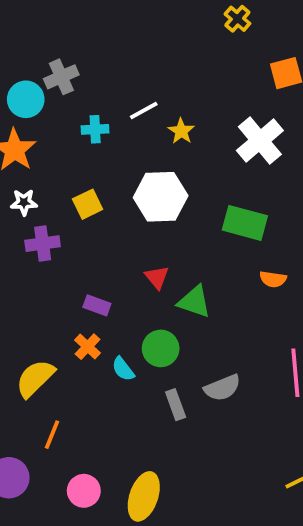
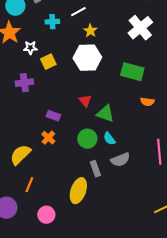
yellow star: (181, 131) -> (90, 31), moved
white star: (24, 202) -> (30, 48), moved
cyan semicircle: (123, 369) -> (109, 139), moved
yellow ellipse: (144, 496) -> (78, 191), moved

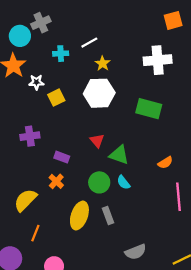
white cross: (140, 28) -> (158, 60), turned 35
purple cross: (24, 83) -> (30, 136), moved
orange semicircle: (147, 102) -> (165, 163), moved, turned -40
gray semicircle: (120, 160) -> (136, 252), moved
yellow ellipse: (78, 191) -> (79, 215), moved

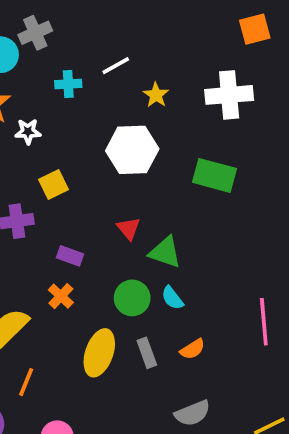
yellow star: (103, 63) -> (156, 95), moved
yellow square: (56, 98) -> (54, 185), moved
orange semicircle: (165, 163) -> (193, 349), moved

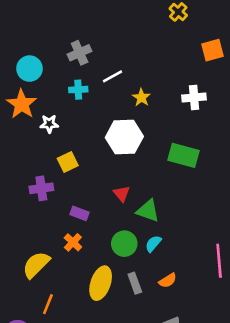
gray cross: (35, 33) -> (80, 53), moved
white cross: (229, 95) -> (194, 98), size x0.7
cyan semicircle: (172, 298) -> (153, 244), turned 78

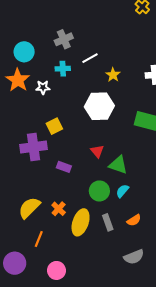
white star: (49, 124) -> (43, 87), moved
purple cross: (41, 188) -> (33, 147), size x1.4
orange cross: (73, 242) -> (59, 209), moved

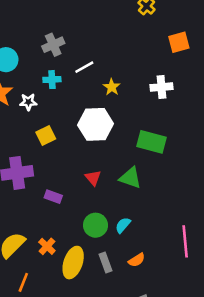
yellow square: (54, 126) -> (46, 136), moved
green triangle: (118, 165) -> (130, 178), moved

